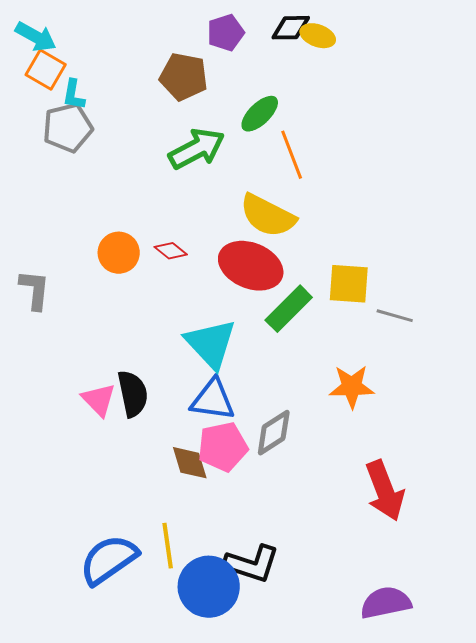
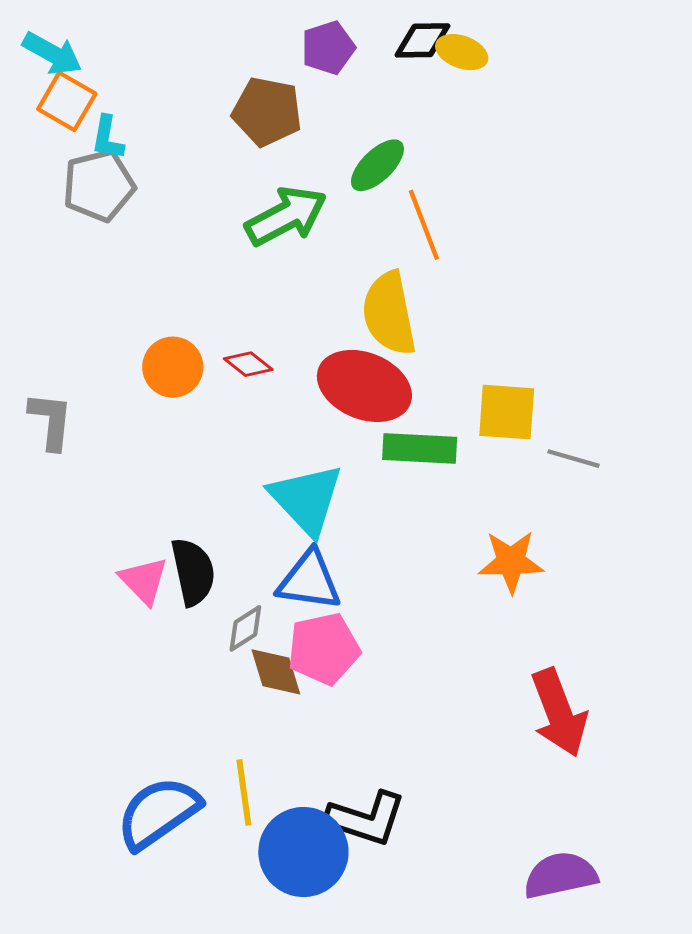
yellow semicircle: (268, 216) -> (389, 313), turned 52
green rectangle: (289, 309) -> (420, 448), turned 48
gray diamond: (274, 433) -> (245, 628), moved, size x0.7

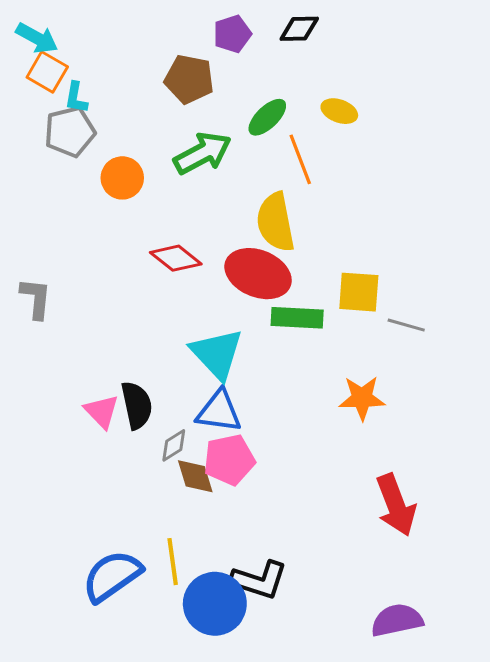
yellow ellipse: (462, 52) -> (339, 111), moved
red diamond: (248, 364) -> (176, 258), size x1.5
orange circle: (173, 367) -> (122, 178), moved

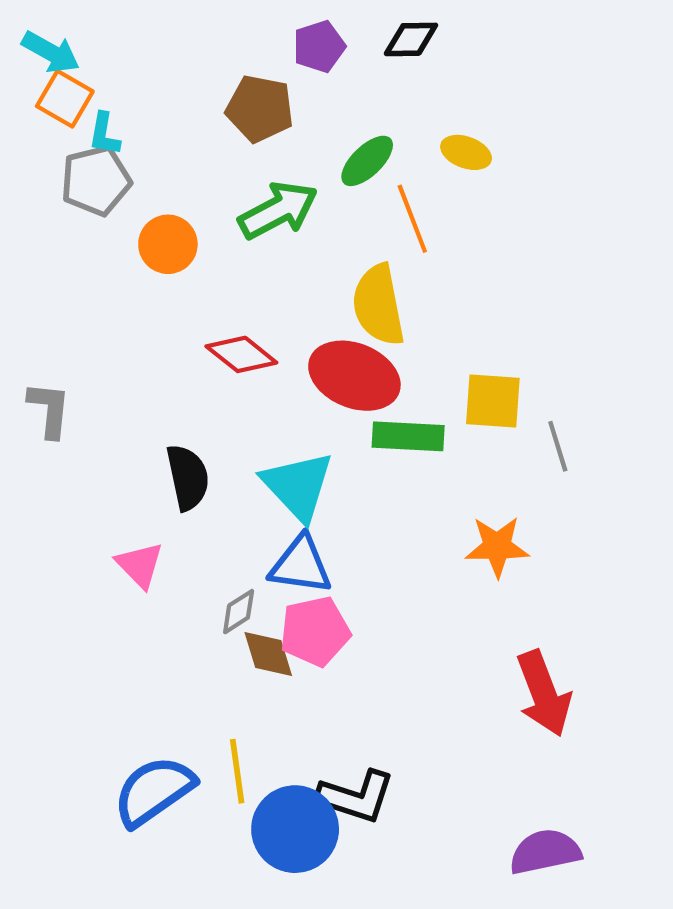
gray line: (406, 325) -> (558, 446), turned 57
black semicircle: (137, 405) -> (188, 477), moved

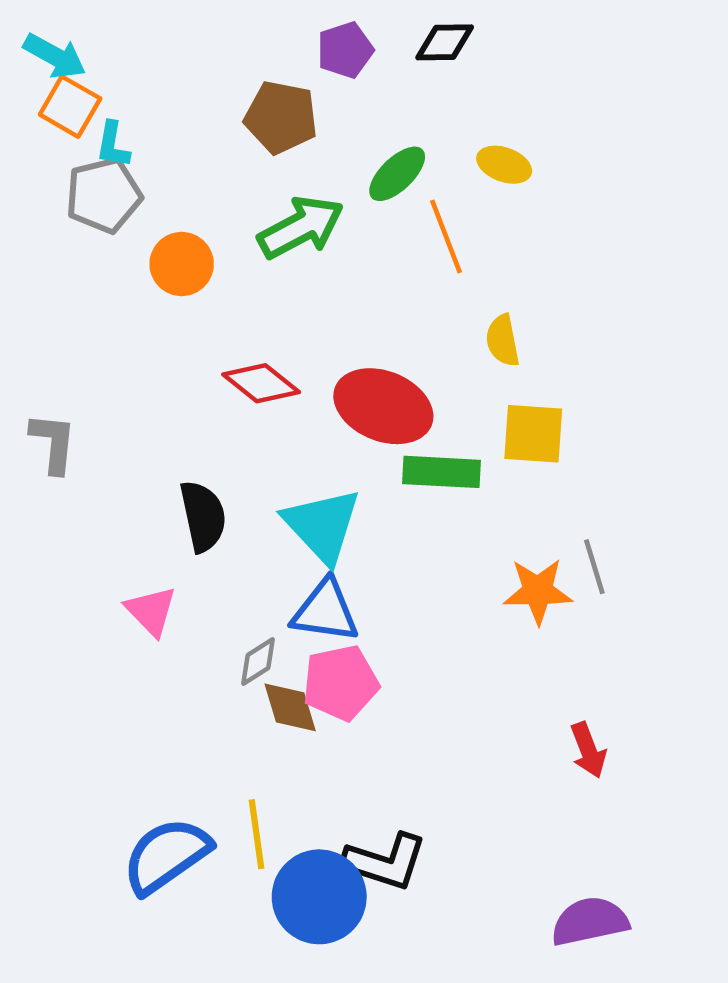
yellow semicircle: (378, 305) -> (503, 340), moved, size x0.6
gray line: (558, 446) -> (594, 567), moved
red arrow: (544, 694) -> (588, 750), size x0.6

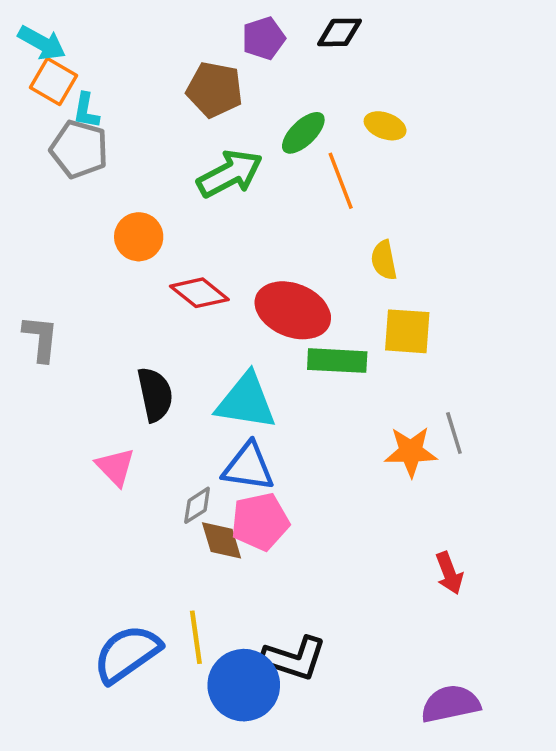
gray pentagon: (104, 195) -> (79, 149), turned 30
orange circle: (182, 264) -> (139, 237), moved
cyan triangle: (322, 525) -> (246, 401), turned -38

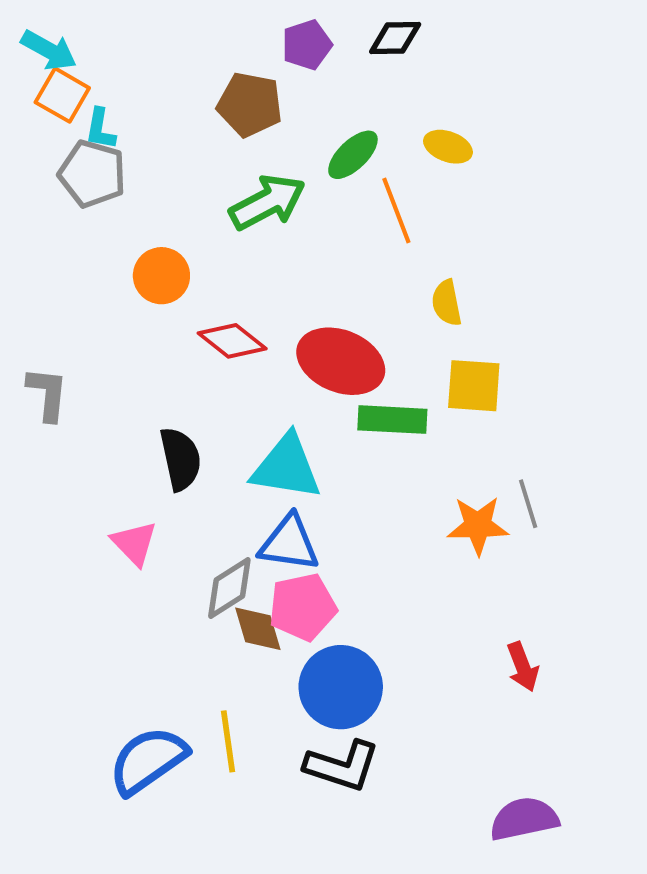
gray diamond: (197, 505) -> (229, 588), size x1.4
blue circle: (244, 685) -> (341, 687), moved

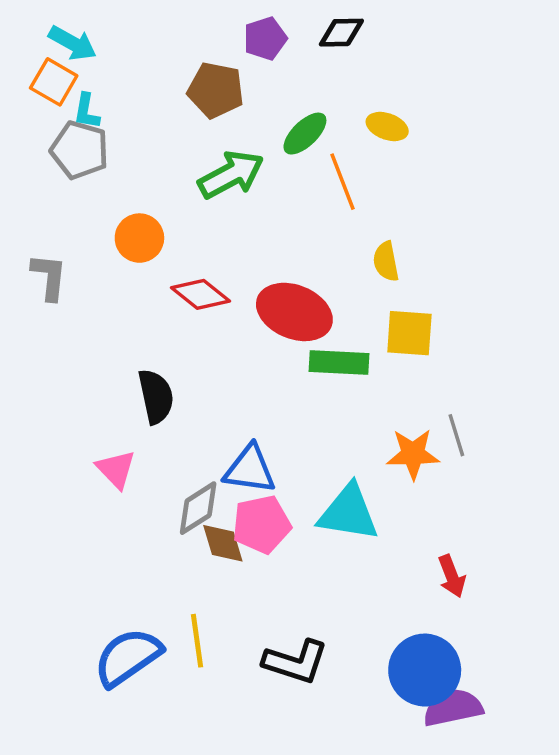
cyan arrow: (49, 50) -> (73, 43), moved
gray L-shape: (47, 394) -> (49, 277), moved
cyan triangle: (286, 467) -> (348, 513), moved
blue circle: (341, 687) -> (425, 670), moved

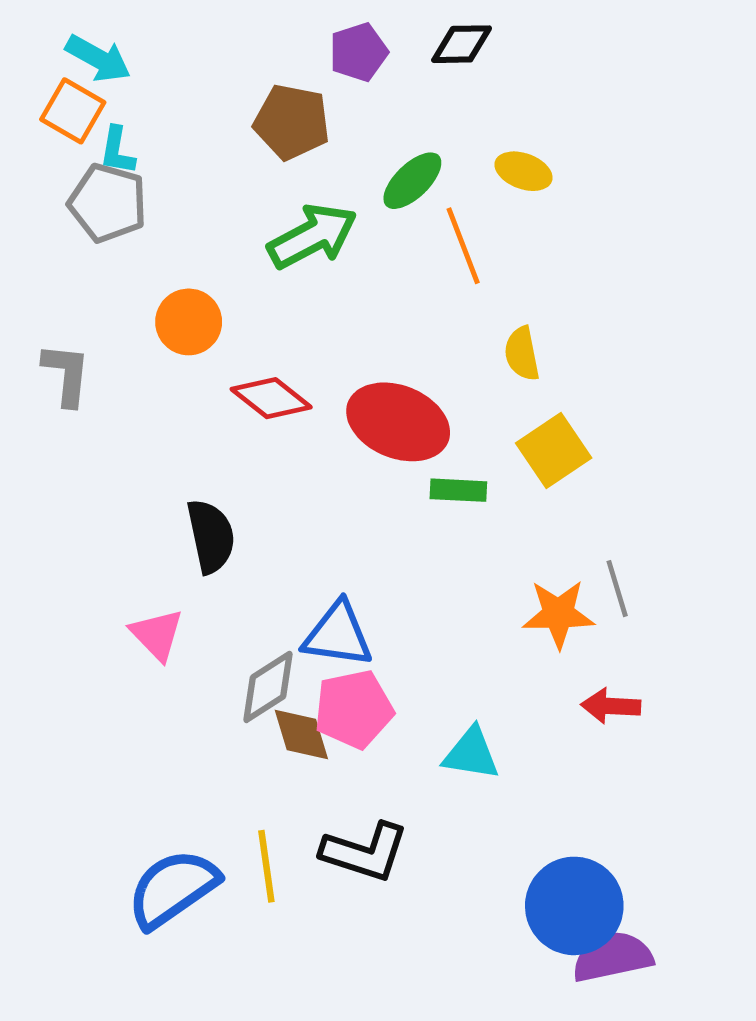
yellow square: (409, 333) -> (554, 450), turned -38
green rectangle: (339, 362) -> (458, 490), size x0.7
cyan triangle: (348, 513) -> (471, 754), moved, size x0.7
red arrow: (452, 576) -> (611, 706), moved, turned 114
black L-shape: (296, 662) -> (365, 852), moved

